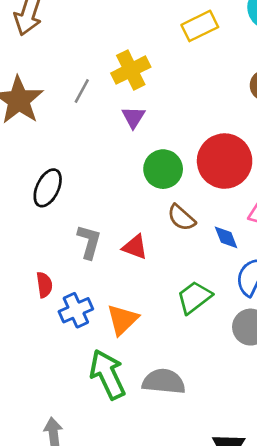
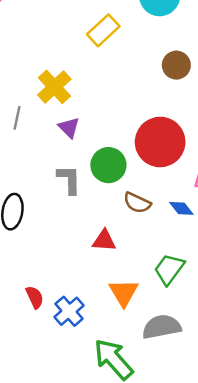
gray L-shape: (89, 242) -> (69, 179), moved
orange triangle: (122, 320) -> (124, 293), moved
gray semicircle: (164, 382) -> (162, 327), moved

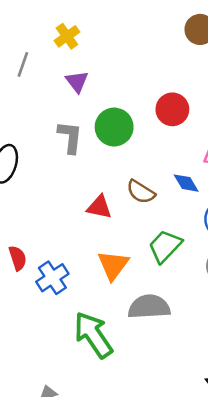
yellow cross: (54, 87) -> (67, 36), size x0.7
red circle: (160, 142) -> (172, 109), size x0.6
brown semicircle: (137, 203) -> (141, 192), moved

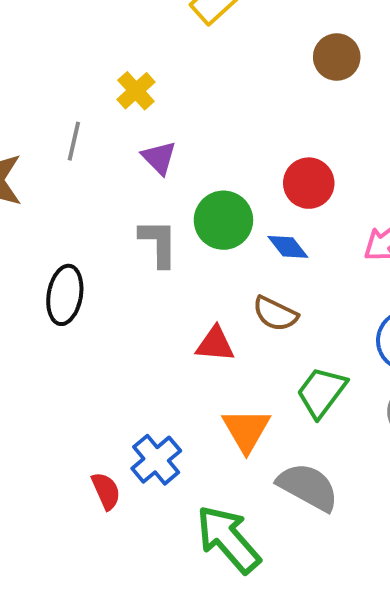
blue diamond: (186, 183) -> (288, 247), moved
red semicircle: (18, 258) -> (106, 491), moved
gray semicircle: (149, 307) -> (308, 487), turned 39

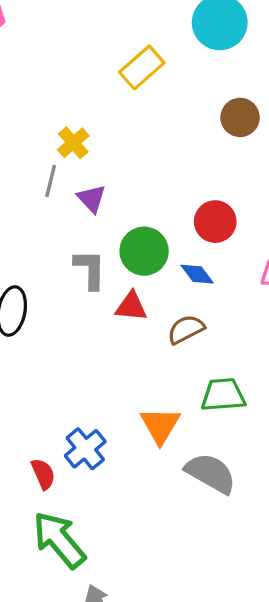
gray line: (74, 141) -> (51, 181), moved
brown semicircle: (275, 314) -> (186, 329), turned 126
red triangle: (215, 344) -> (131, 307), moved
green trapezoid: (322, 392) -> (223, 395), turned 48
green arrow: (228, 539) -> (59, 540), moved

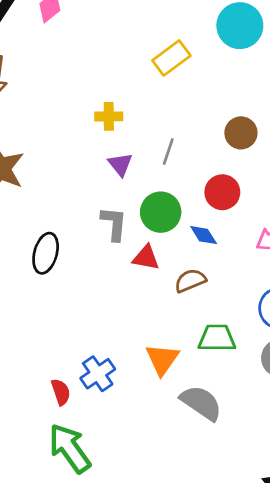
brown circle: (240, 117) -> (241, 133), moved
yellow cross: (73, 143) -> (109, 116), turned 36
gray line: (51, 181) -> (168, 152), moved

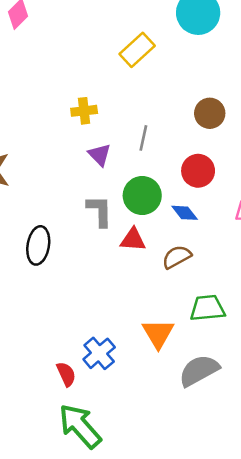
gray semicircle: (201, 403) -> (199, 370), turned -57

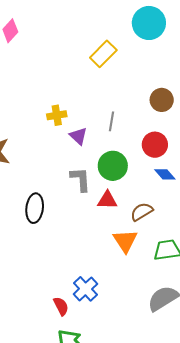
yellow cross: (84, 111) -> (57, 115), moved
blue diamond: (185, 213) -> (165, 174), moved
orange triangle: (158, 333) -> (125, 241), moved

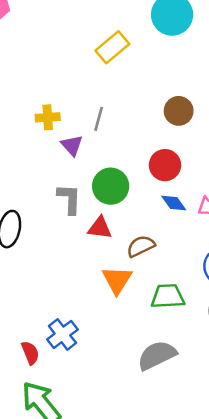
gray line: (111, 121) -> (99, 119), moved

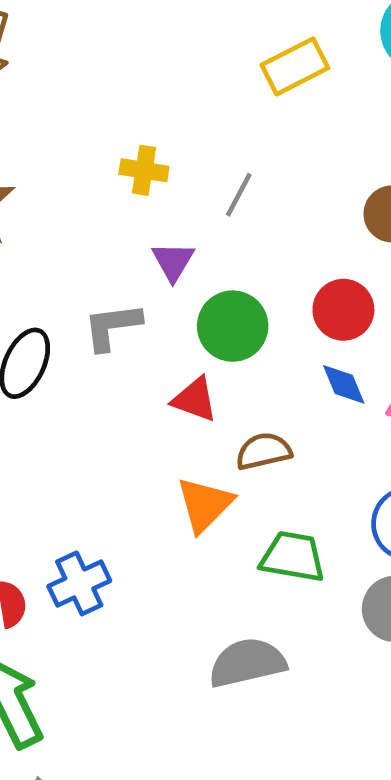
purple triangle: (72, 145) -> (173, 261), moved
gray L-shape: (69, 199) -> (112, 326), moved, turned -112

